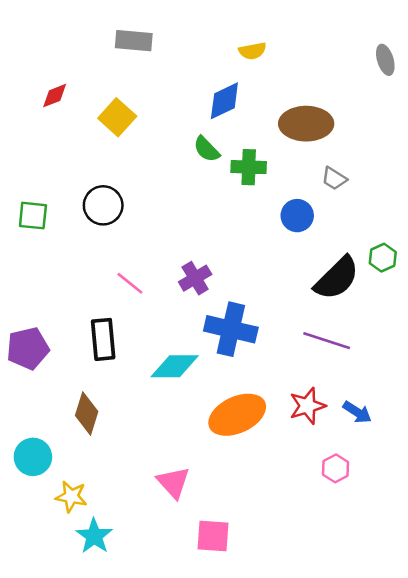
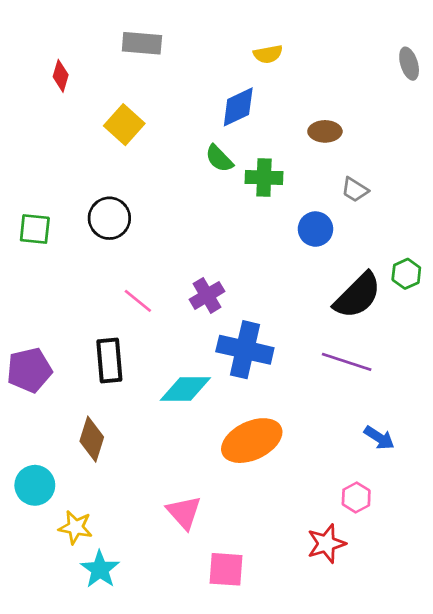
red diamond: (55, 96) -> (61, 76), moved, turned -52
brown ellipse: (306, 124) -> (325, 131), size x0.6
red star: (307, 406) -> (326, 544), moved

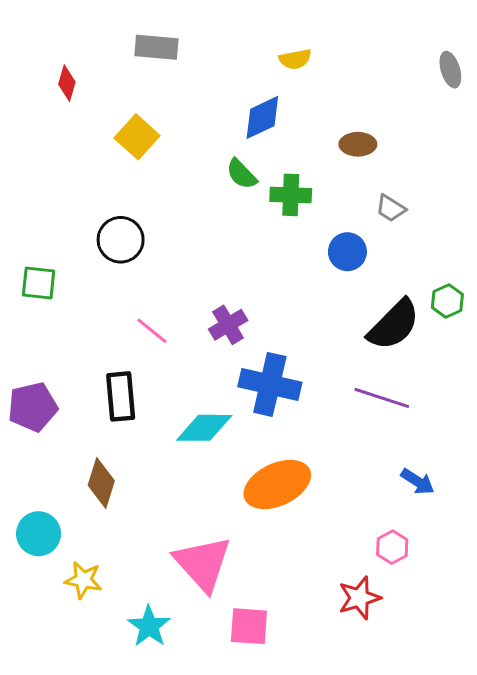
green square: (35, 229) -> (39, 283), moved
pink triangle: (184, 512) -> (203, 564), size x1.5
cyan star: (100, 569) -> (149, 626), moved

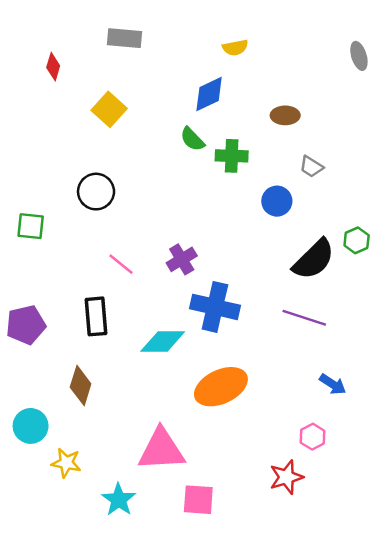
pink triangle: (203, 564) -> (161, 450), turned -51

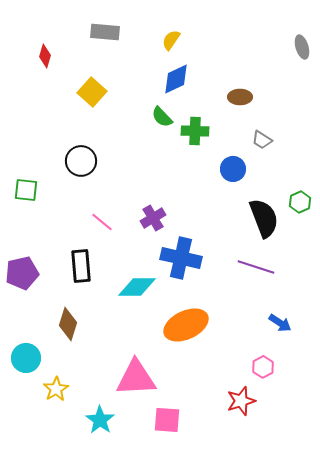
yellow semicircle: (235, 48) -> (171, 40), moved, turned 135
black semicircle: (314, 259) -> (264, 218), turned -66
yellow star: (66, 463) -> (56, 389), turned 30

